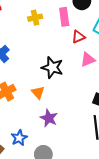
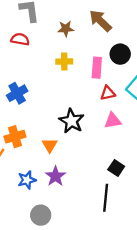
blue star: (19, 138) -> (27, 180), moved

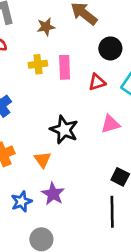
yellow cross: (64, 62) -> (38, 64), moved
pink rectangle: (97, 68) -> (65, 67), moved
red triangle: (108, 93) -> (97, 82), moved

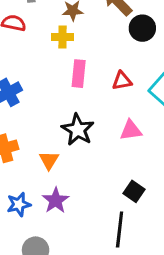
black circle: (110, 48) -> (142, 28), moved
yellow cross: (38, 64) -> (62, 37), moved
pink rectangle: (65, 67) -> (79, 74), moved

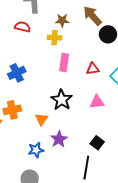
purple star: (56, 200) -> (59, 139), moved
blue star: (19, 204) -> (36, 150), moved

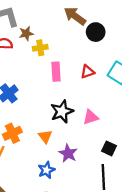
brown star: (62, 20) -> (26, 34), moved
black star: (62, 100) -> (62, 111), turned 30
pink triangle: (97, 102) -> (91, 117), moved

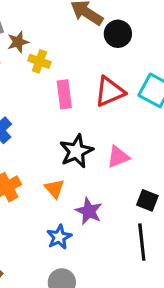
yellow cross: (40, 48) -> (39, 61), turned 32
red triangle: (87, 72) -> (110, 92), size x1.5

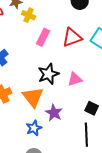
pink rectangle: (64, 94) -> (43, 37), turned 30
orange triangle: (54, 189) -> (33, 97), size x1.6

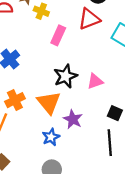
red triangle: (72, 37) -> (89, 19), moved

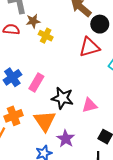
pink rectangle: (58, 35) -> (36, 83), moved
black star: (65, 76) -> (62, 98), turned 30

